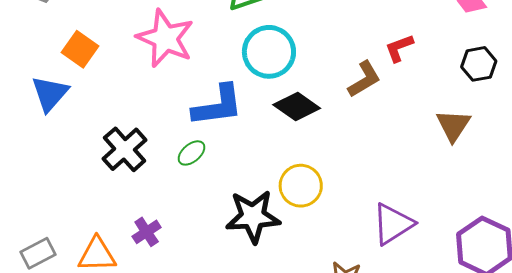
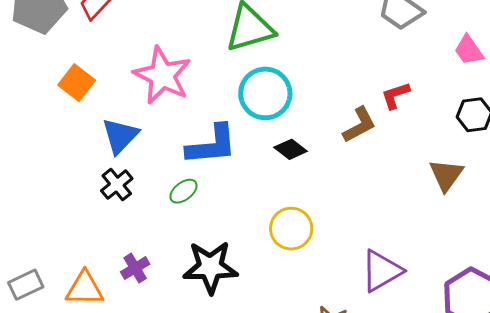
blue triangle: (50, 94) -> (120, 136), moved
black diamond: (297, 107) -> (291, 149), size x0.7
black cross: (125, 149) -> (117, 185), size x0.7
black star: (253, 216) -> (210, 267), moved

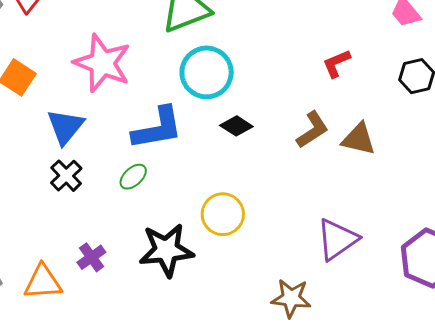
brown L-shape: (359, 125) -> (312, 130), moved
brown triangle: (446, 175) -> (359, 139), moved, turned -48
yellow circle: (291, 229) -> (223, 214), moved

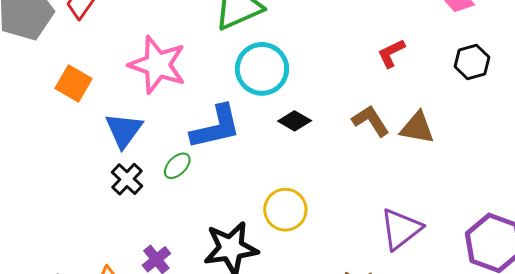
brown L-shape: (312, 130) -> (371, 121), turned -87
green ellipse: (133, 177) -> (177, 166), moved

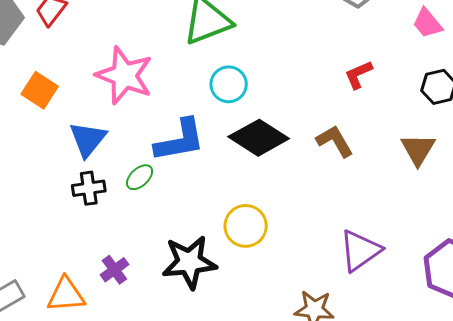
cyan circle: (262, 69) -> (229, 84), size x0.7
black diamond: (295, 121) -> (259, 138), size x1.8
brown triangle: (417, 128) -> (418, 149), moved, turned 48
black cross: (127, 179) -> (89, 188), turned 36

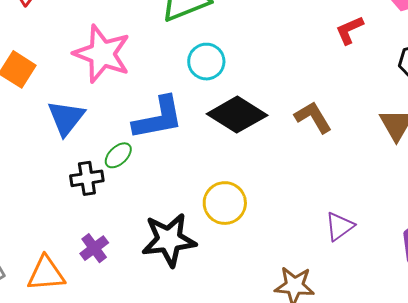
red L-shape: (358, 75) -> (349, 30), moved
black cross: (89, 188) -> (87, 178), moved
purple triangle: (360, 251) -> (340, 226), size x0.7

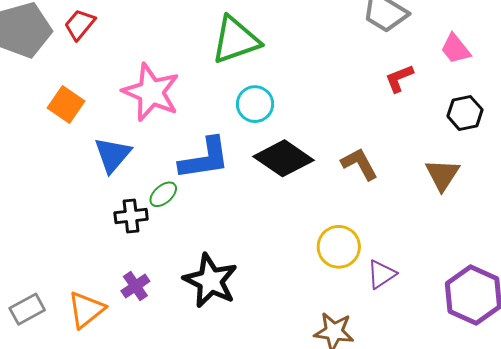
yellow circle: (225, 203) -> (339, 247), moved
black star: (169, 240) -> (210, 281), turned 30
orange triangle: (46, 274) -> (86, 310), turned -36

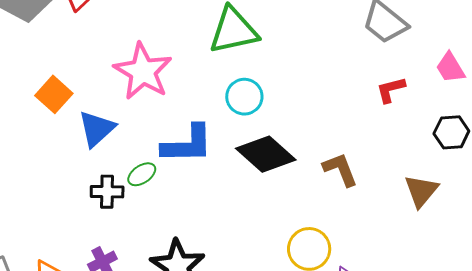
orange square: (66, 104) -> (54, 94), moved

